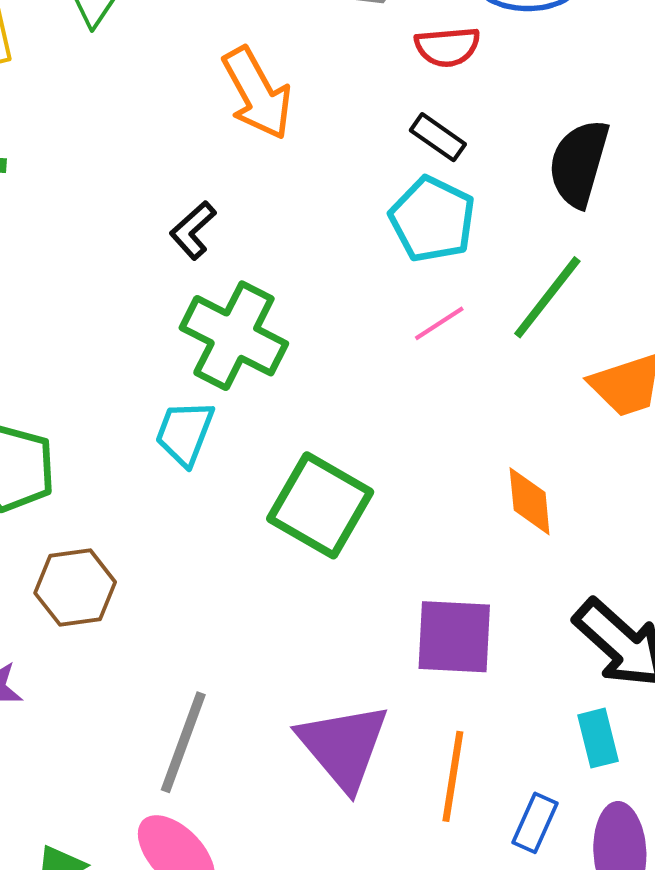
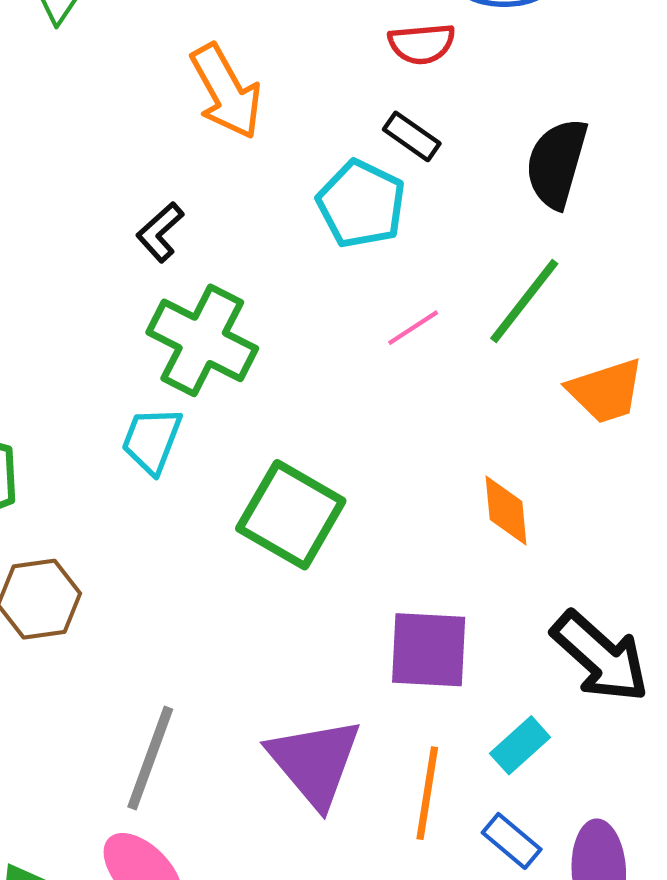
cyan pentagon: (432, 219) -> (361, 204), moved
cyan rectangle: (598, 738) -> (520, 745), moved, turned 62
blue rectangle: (535, 823) -> (512, 841), turned -74

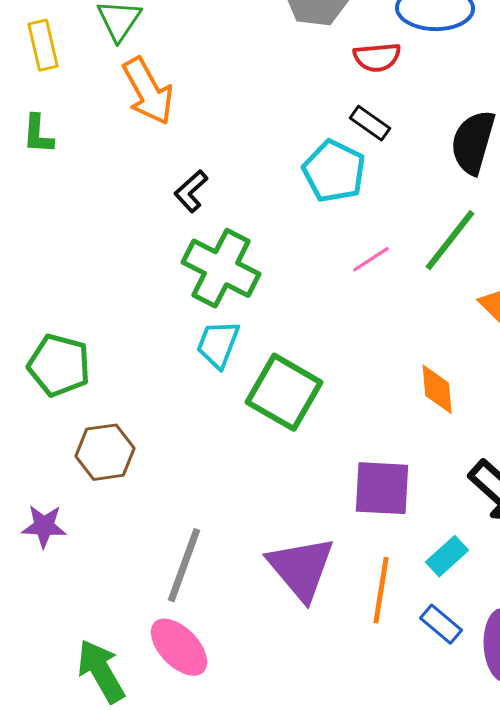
orange arrow: (226, 91) -> (148, 91), moved
cyan trapezoid: (152, 440) -> (218, 344), moved

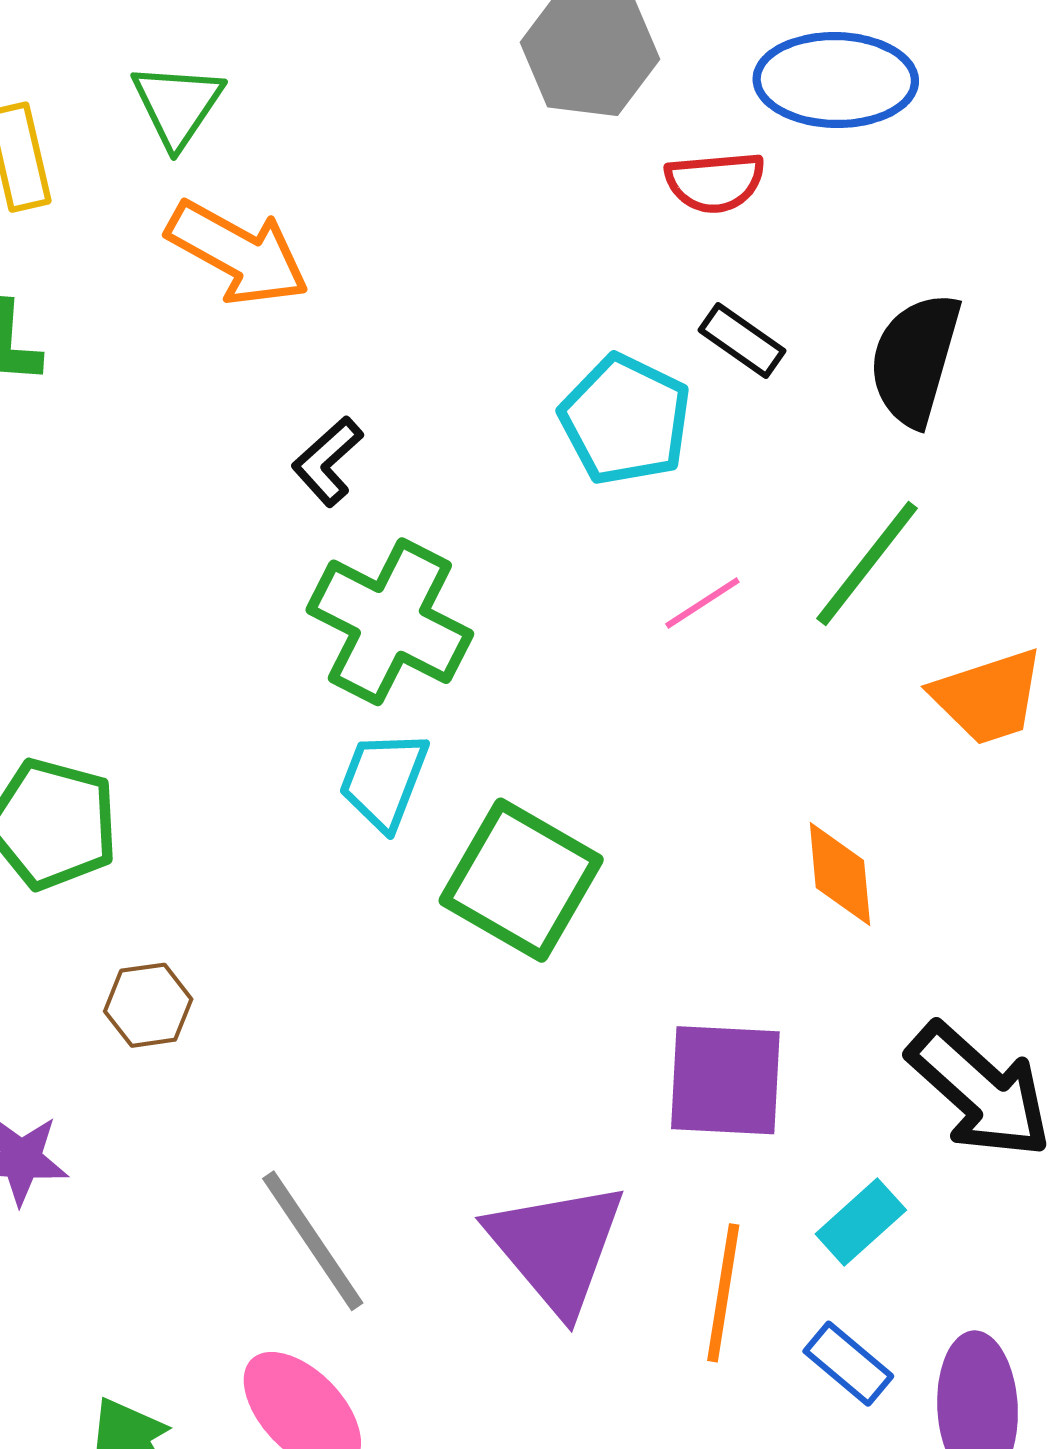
orange arrow: (148, 91) -> (238, 253), turned -32
black rectangle: (370, 123) -> (742, 340), moved
brown hexagon: (105, 452) -> (148, 1005), size x0.7
gray line: (184, 565) -> (313, 1241), turned -54

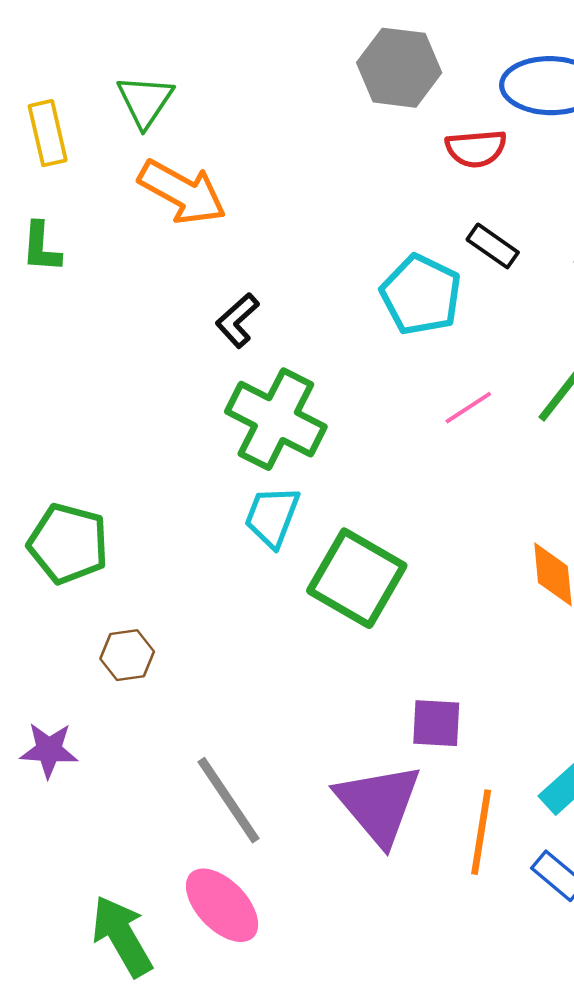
purple square: (725, 1080) -> (436, 723), moved, size x0.7

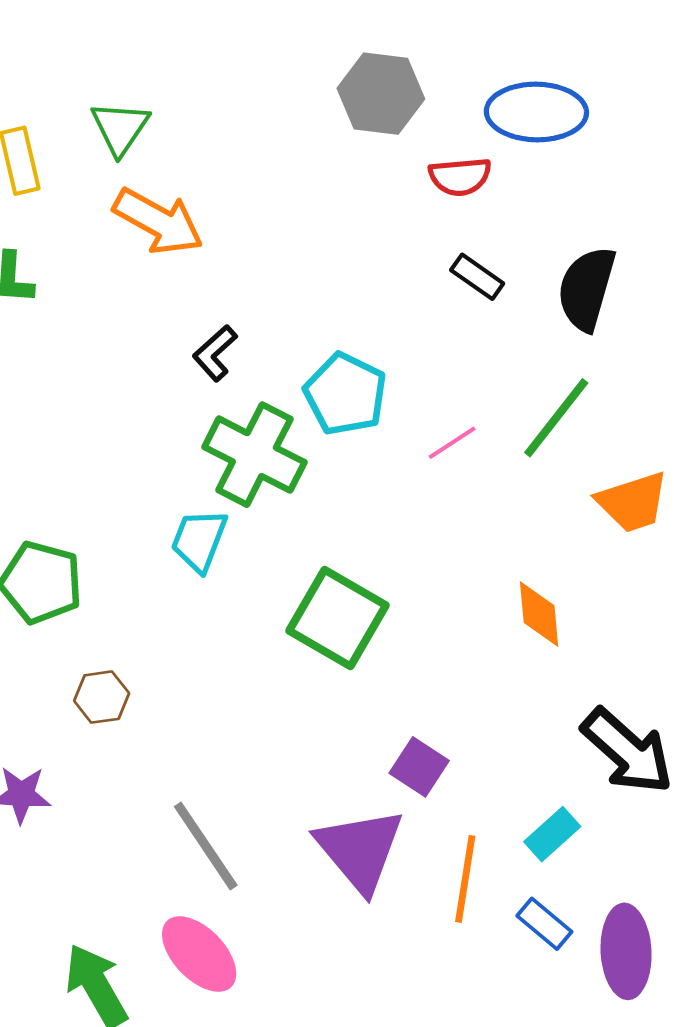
cyan pentagon: (421, 295) -> (345, 394), moved
cyan trapezoid: (272, 517) -> (199, 540), moved
purple square: (436, 723) -> (419, 767), turned 30

